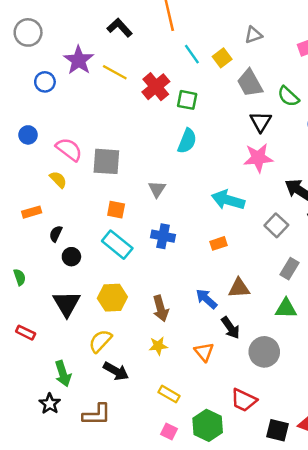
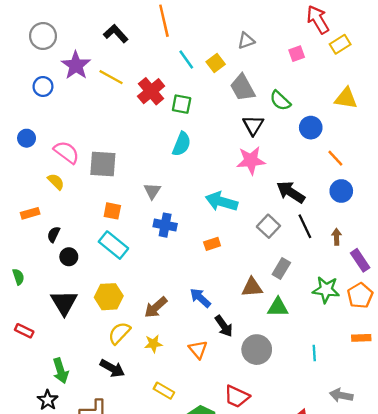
gray circle: (28, 32) -> (43, 36), moved
blue cross: (163, 236) -> (165, 225), moved
brown triangle: (239, 288) -> (252, 287), moved
brown arrow: (161, 308) -> (156, 307), turned 65
yellow semicircle: (100, 341) -> (119, 333), moved

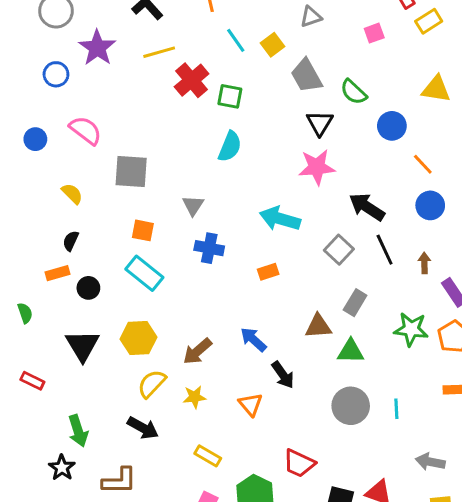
yellow line: (111, 77) -> (159, 52), moved, turned -45
pink semicircle: (66, 152) -> (85, 130), moved
orange rectangle: (30, 213) -> (57, 273), moved
black semicircle: (54, 234) -> (71, 241), moved
gray circle: (257, 350) -> (351, 406), moved

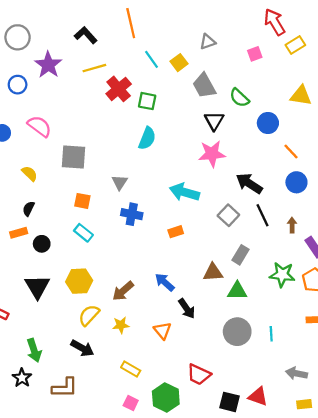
cyan rectangle: (144, 273) -> (83, 233), size x0.7

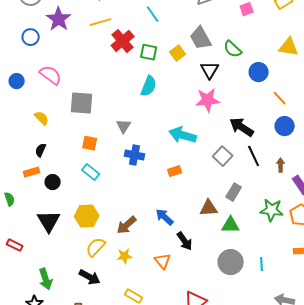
yellow square: (179, 63) -> (178, 53), moved

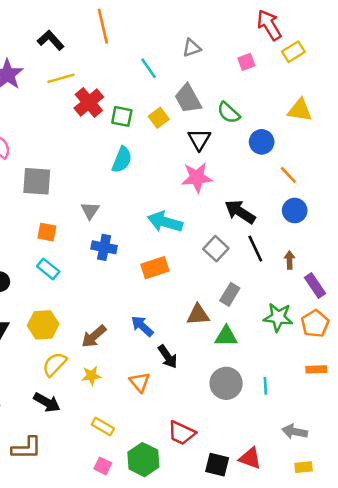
cyan line: (153, 14) -> (149, 68), moved
orange rectangle: (175, 171) -> (155, 268), size x1.5

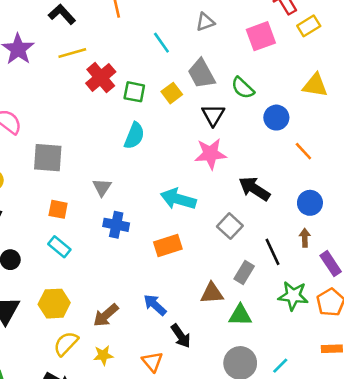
pink square: (246, 62) -> (261, 36), size x1.6
blue circle: (295, 210) -> (310, 203), moved
black line: (255, 249) -> (272, 252), moved
cyan line: (265, 386) -> (280, 366), turned 48

